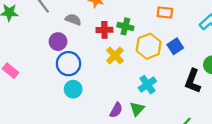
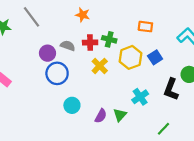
gray semicircle: (73, 19) -> (68, 46), moved
cyan cross: (147, 85) -> (140, 97), moved
cyan circle: (73, 89) -> (72, 105), moved

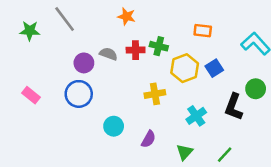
yellow cross: (100, 66) -> (155, 94), moved, turned 35
blue circle: (57, 73) -> (79, 94), moved
green triangle: (120, 115) -> (185, 152), moved

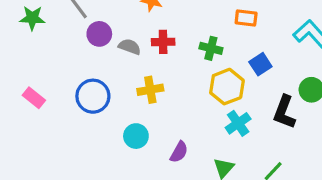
green cross: (159, 46) -> (211, 48), moved
purple circle: (84, 63) -> (99, 34), moved
yellow hexagon: (185, 68) -> (227, 87), moved
yellow cross: (155, 94) -> (150, 90), moved

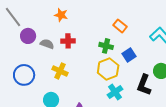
orange rectangle: (246, 18) -> (120, 26), turned 32
green cross: (211, 48) -> (106, 46), moved
yellow cross: (150, 90) -> (60, 71), turned 35

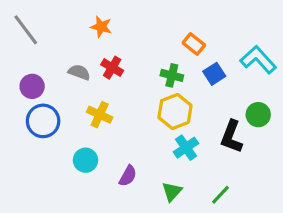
purple circle: (28, 36) -> (32, 86), moved
red cross: (68, 41) -> (112, 68), turned 32
blue square: (129, 55) -> (214, 74), moved

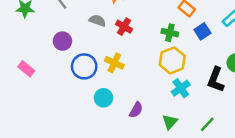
gray semicircle: (79, 72) -> (97, 21), moved
blue circle: (43, 121) -> (84, 66), moved

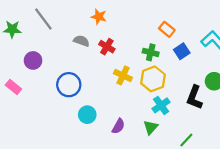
purple circle: (62, 41) -> (33, 60), moved
yellow cross: (114, 63) -> (123, 75), moved
green triangle: (170, 122) -> (151, 127), moved

